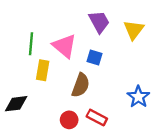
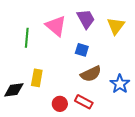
pink triangle: (65, 46) -> (56, 26), moved
yellow rectangle: (43, 70) -> (37, 78), moved
brown semicircle: (81, 85) -> (91, 74), moved, turned 45

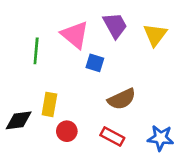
blue square: (82, 50) -> (95, 63), moved
blue star: (120, 84) -> (161, 138), moved, turned -30
red circle: (60, 104) -> (67, 131), moved

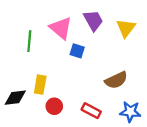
brown semicircle: (122, 99) -> (116, 80), moved

